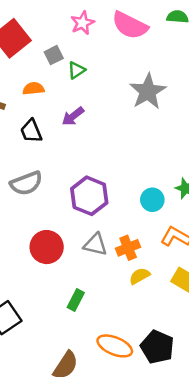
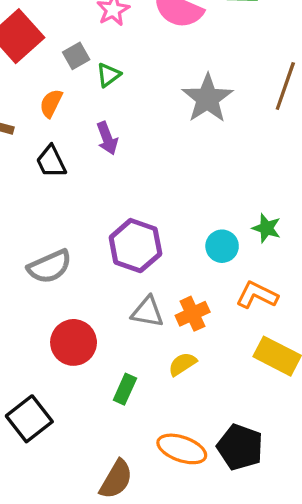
orange semicircle: (33, 89) -> (51, 103), turned -55
purple arrow: (73, 116) -> (107, 138), turned -70
gray semicircle: (26, 183) -> (49, 267), moved
red circle: (47, 247) -> (74, 342), moved
yellow semicircle: (140, 276) -> (182, 364), moved

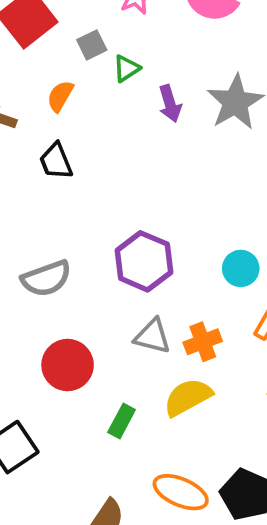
purple arrow: (107, 138) -> (170, 104), moved
yellow semicircle: (182, 364) -> (188, 397), size x1.5

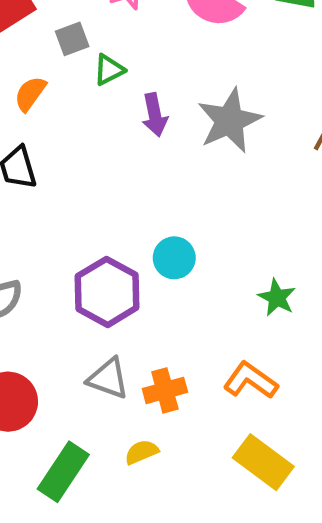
cyan circle: (241, 268) -> (174, 258), moved
yellow semicircle: (188, 397) -> (141, 452), size x0.6
green rectangle: (122, 421) -> (63, 472), size x1.5

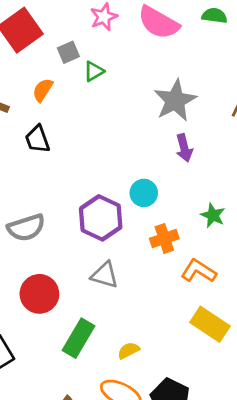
purple arrow: (155, 115) -> (184, 148), moved
orange cross: (165, 390) -> (164, 238), moved
yellow semicircle: (141, 452) -> (129, 351), moved

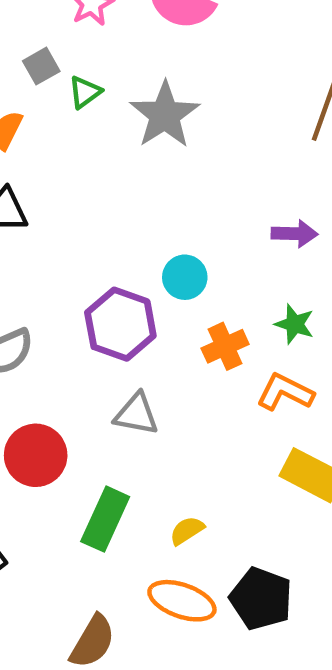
gray star: (175, 100) -> (165, 115), moved
purple arrow: (184, 148) -> (294, 234), moved, turned -68
green star: (213, 215) -> (295, 324), moved

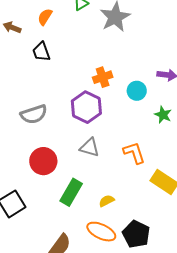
cyan circle: (185, 277) -> (137, 91), moved
orange cross: (225, 346) -> (103, 77), moved
orange L-shape: (285, 392) -> (134, 153), moved, turned 40

